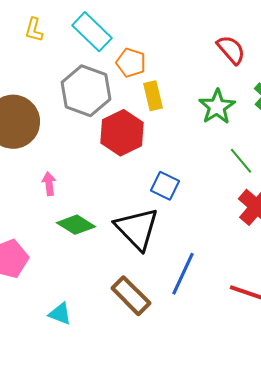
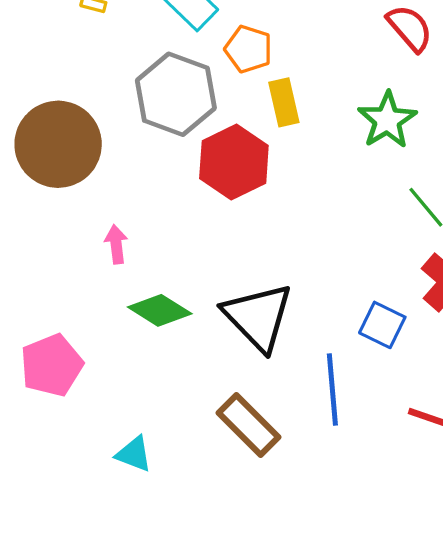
blue square: (165, 186) -> (382, 325), moved
blue line: (183, 274) -> (332, 389), turned -30

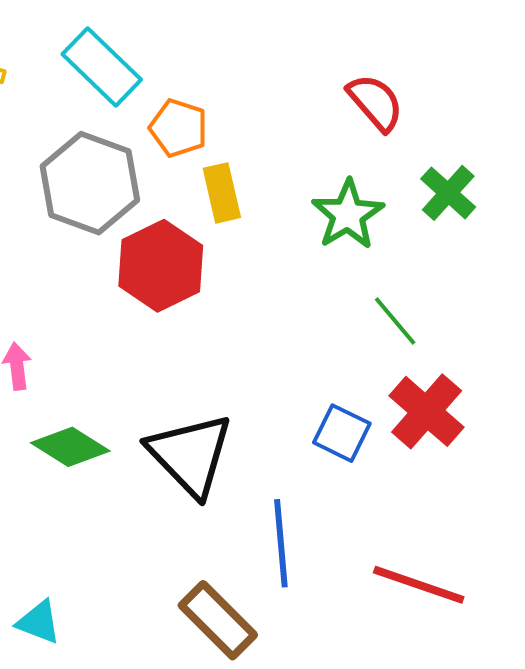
blue square: (382, 325) -> (342, 433), moved
brown rectangle: (248, 425) -> (218, 620), moved

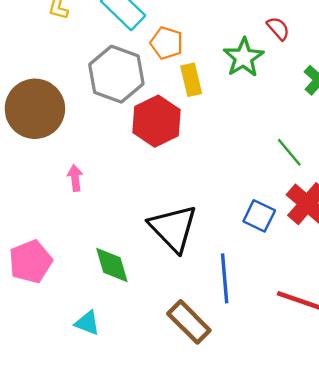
red semicircle: (375, 102) -> (278, 28), size x0.7
green star: (348, 215) -> (244, 57), moved
green diamond: (70, 447) -> (112, 265), moved, turned 42

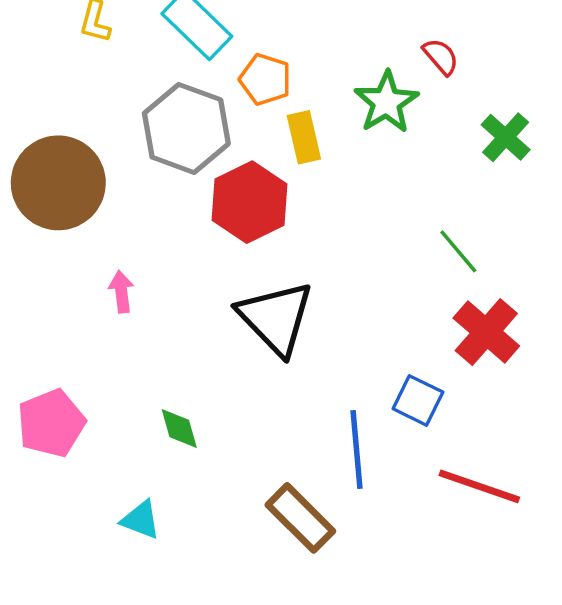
blue square: (259, 216) -> (418, 400), moved
black triangle: (173, 228) -> (276, 318), moved
green diamond: (112, 265) -> (179, 428), size x0.7

